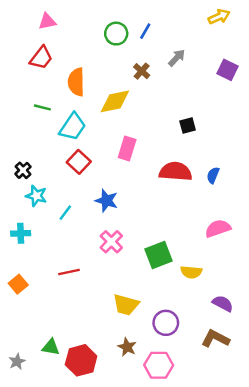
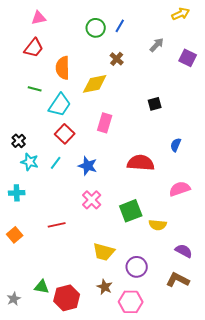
gray arrow: (177, 58) -> (157, 45), moved
red semicircle: (176, 172) -> (141, 163), moved
cyan line: (65, 213) -> (56, 163), moved

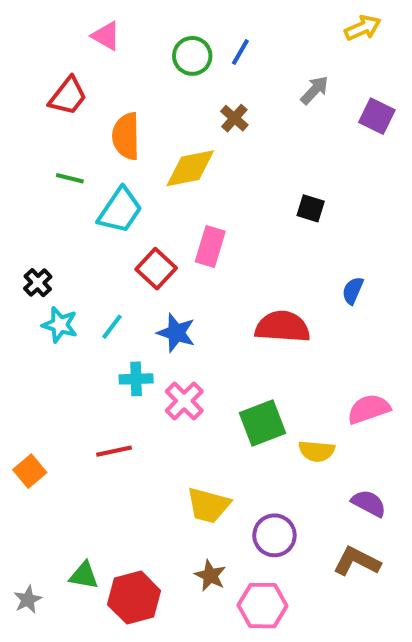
pink triangle: (39, 18) -> (106, 36), moved, turned 42
black square: (155, 104) -> (311, 208), turned 32
red square: (65, 134) -> (156, 269), moved
pink semicircle: (180, 189) -> (369, 409), moved
cyan cross: (17, 193) -> (136, 379), moved

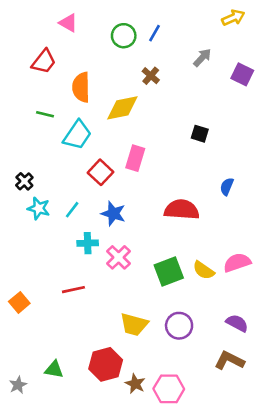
yellow semicircle: (317, 451) -> (204, 270), moved, turned 30
purple circle: (274, 535) -> (179, 326), moved
brown star: (210, 575) -> (135, 384), moved
red hexagon: (134, 598) -> (106, 364), moved

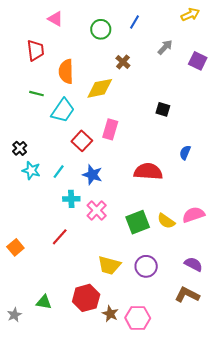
blue line: (155, 33) -> (134, 22), moved
red trapezoid: (44, 61) -> (35, 50), turned -45
red line: (73, 290) -> (60, 237), turned -36

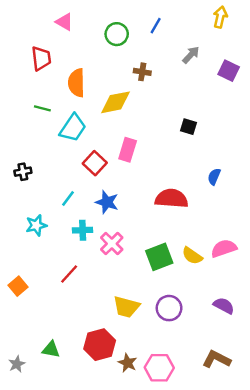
yellow arrow: (190, 15) -> (220, 17), turned -54
brown cross: (123, 62) -> (142, 72), turned -32
black cross: (20, 148) -> (23, 172), turned 32
cyan star: (31, 170) -> (36, 225), moved, turned -30
brown L-shape: (187, 295) -> (216, 359), moved

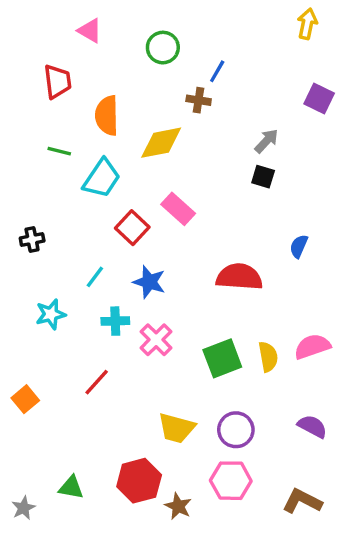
blue line: (156, 26) -> (217, 71), moved
gray arrow: (191, 55) -> (266, 141), moved
pink rectangle: (128, 150) -> (178, 209), turned -65
yellow semicircle: (192, 256) -> (268, 357), turned -135
pink hexagon: (159, 368) -> (231, 481), moved

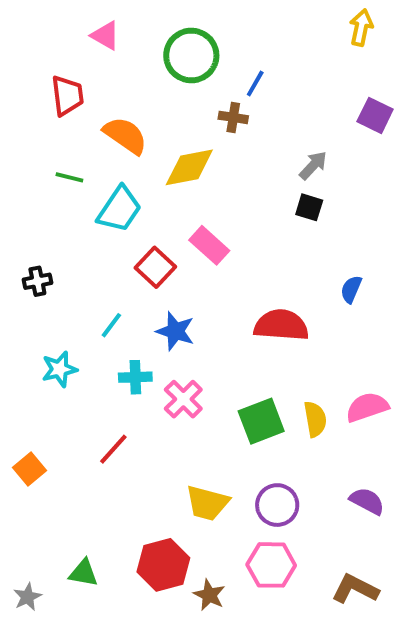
green circle: (163, 48) -> (191, 55), size x1.4
orange semicircle: (107, 115) -> (125, 135), turned 126

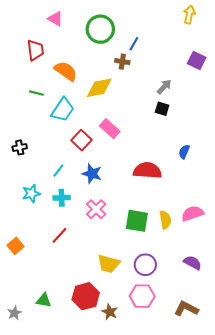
cyan cross: (135, 377) -> (62, 198), moved
green square: (261, 421) -> (137, 221), turned 30

